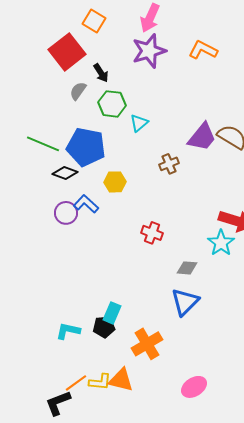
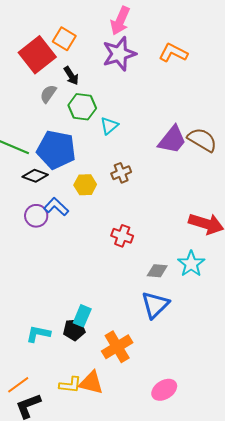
orange square: (94, 21) -> (64, 39), moved
brown cross: (169, 164) -> (121, 173), moved
cyan star: (221, 243) -> (191, 264), moved
orange line: (76, 383) -> (18, 385), moved

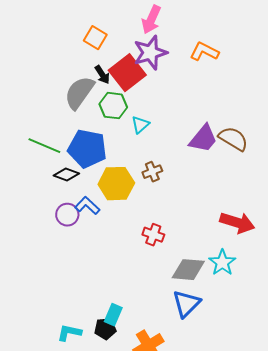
red square: (37, 55) -> (127, 73), moved
gray semicircle: (48, 94) -> (79, 93), size x1.8
yellow hexagon: (85, 185) -> (116, 184), size x1.6
gray diamond: (157, 271) -> (188, 270), size x1.6

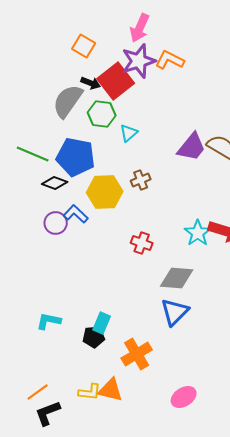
orange L-shape: (204, 52) -> (170, 60), moved
black arrow: (102, 75) -> (91, 83), turned -36
cyan star: (222, 263) -> (198, 233), moved
cyan L-shape: (69, 333) -> (49, 321), moved

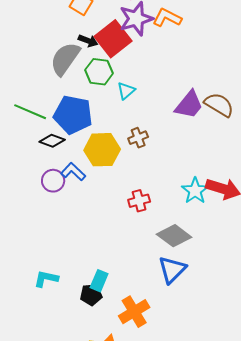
red cross: (142, 243) -> (139, 201), turned -35
gray diamond: (177, 278) -> (174, 236), turned 32

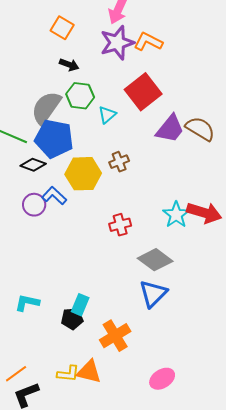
red square: (113, 39) -> (143, 92), moved
gray semicircle: (65, 59) -> (46, 108), moved

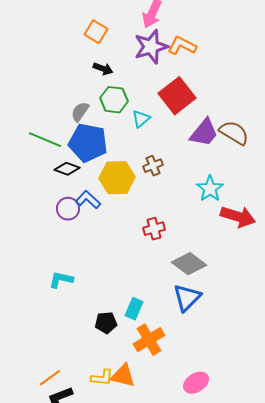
gray semicircle: (46, 108) -> (80, 112), size x0.6
cyan star: (176, 215) -> (210, 189), moved
cyan L-shape: (27, 303) -> (61, 280), moved
cyan rectangle: (80, 305) -> (134, 309), moved

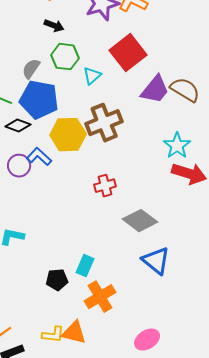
brown cross: (153, 166) -> (104, 123), size x1.8
cyan star: (210, 189) -> (177, 146), moved
blue triangle: (187, 298) -> (156, 261), moved, turned -36

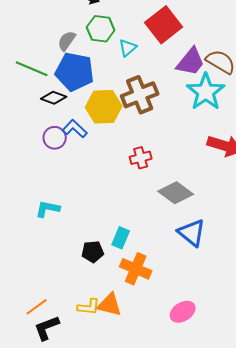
cyan star: (177, 146) -> (206, 92), moved, size x1.4
orange cross: (100, 297) -> (136, 269), turned -36

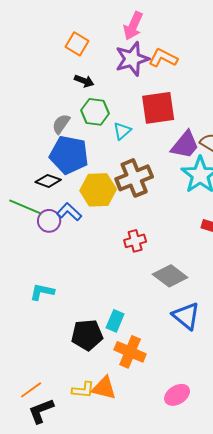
red square: (164, 25) -> (158, 108), turned 30
green line: (32, 69) -> (25, 207), moved
black pentagon: (93, 252) -> (87, 335), size x1.4

